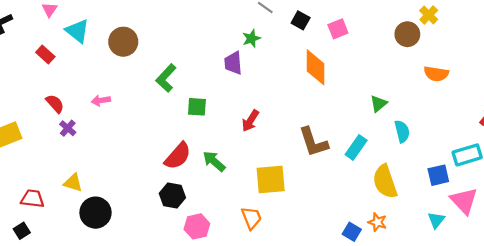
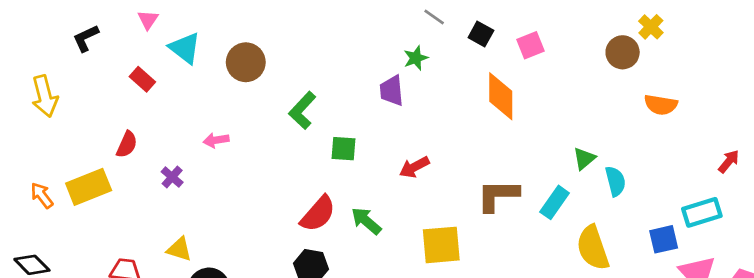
red semicircle: (55, 104) -> (127, 144), moved, turned 66
green triangle: (379, 104) -> (584, 159), moved
red arrow: (250, 121) -> (414, 167), turned 30
brown L-shape: (313, 142) -> (498, 195), turned 108

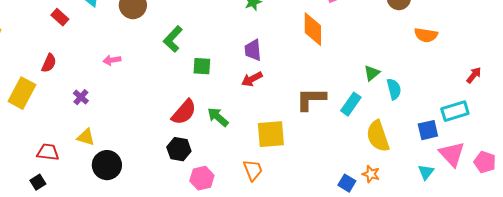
purple trapezoid: (392, 91) -> (253, 50), moved
purple cross: (172, 177) -> (81, 97), moved
yellow rectangle: (89, 187) -> (22, 93), turned -40

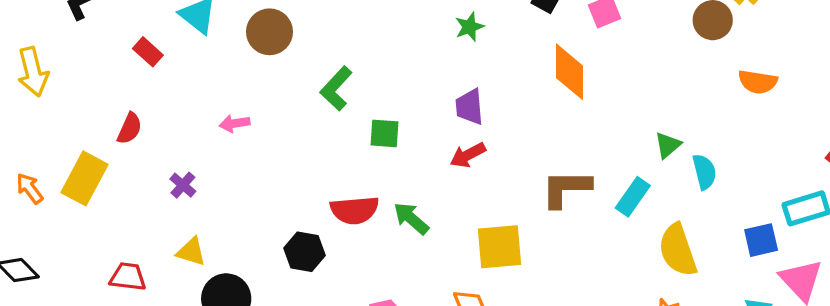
red semicircle: (184, 112) -> (355, 210), turned 44
black hexagon: (179, 149) -> (305, 252), moved

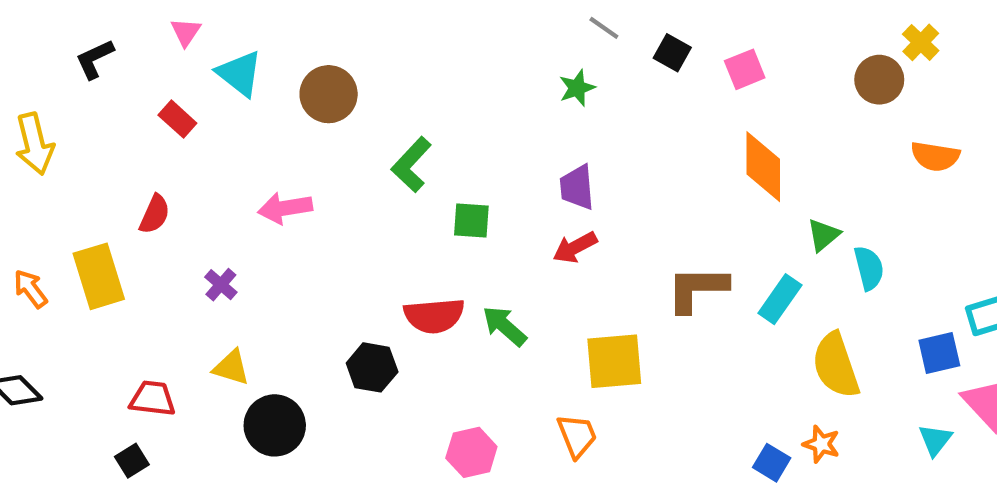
orange diamond: (569, 72) -> (763, 167), moved
pink arrow: (235, 123) -> (285, 208), size x1.4
yellow rectangle: (85, 178) -> (99, 276), turned -45

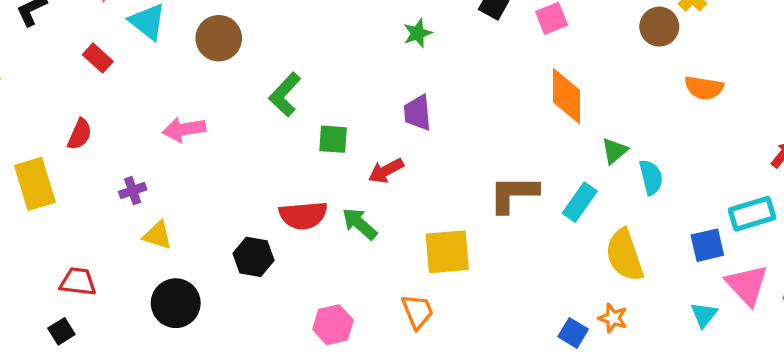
red arrow: (575, 247) -> (386, 171), moved
purple cross: (221, 285) -> (133, 191), turned 30
yellow triangle: (231, 367) -> (157, 235), moved

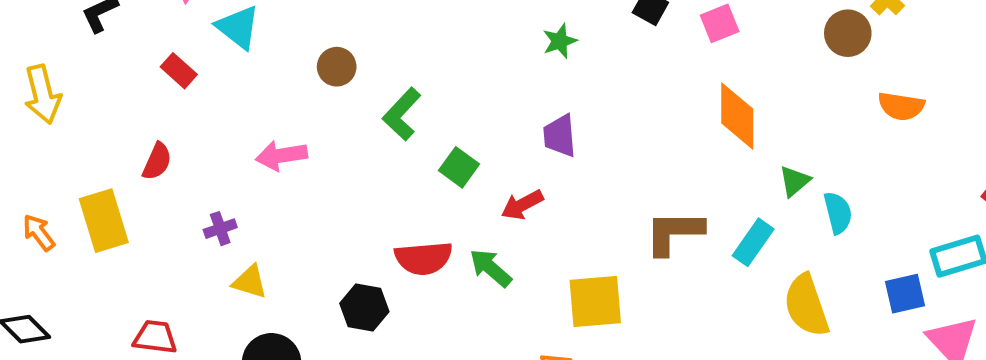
brown circle: (219, 38) -> (337, 67), moved, size x0.7
green square: (333, 139) -> (459, 167), turned 32

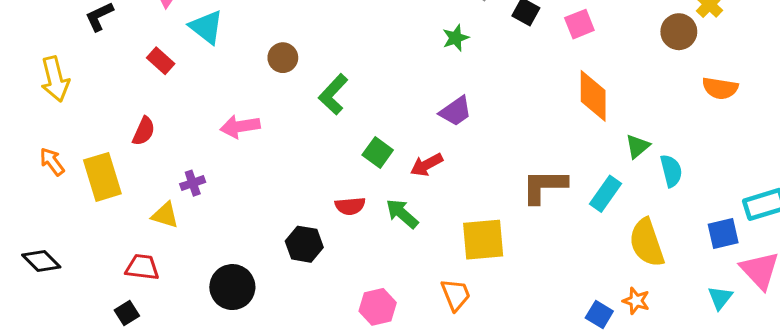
purple trapezoid: (560, 136) -> (456, 111), turned -120
green square: (459, 167) -> (378, 152), moved
orange arrow: (39, 232) -> (52, 162), moved
red semicircle: (424, 258) -> (350, 206), size x0.7
yellow triangle: (250, 282) -> (165, 215), moved

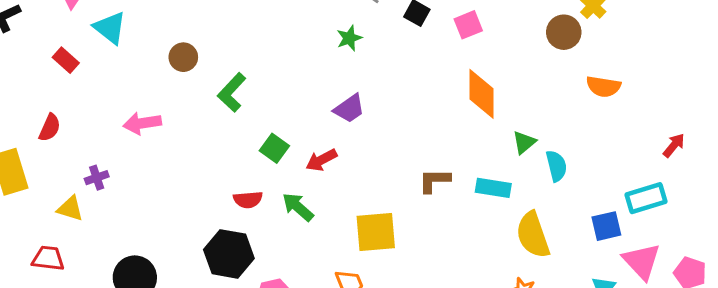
brown L-shape: (544, 186) -> (434, 181), size x0.7
cyan rectangle: (605, 194) -> (493, 188), turned 64
black hexagon: (304, 244) -> (229, 254), moved, size x1.4

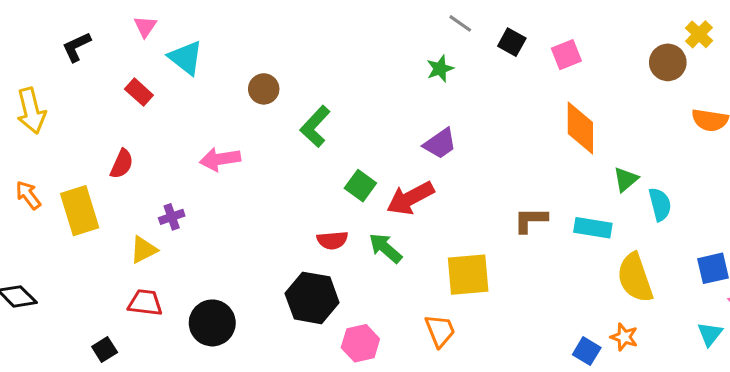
red arrow: (321, 160) -> (410, 198), size x1.4
yellow triangle: (70, 208) -> (144, 250), turned -44
red trapezoid: (48, 258) -> (145, 303), moved

